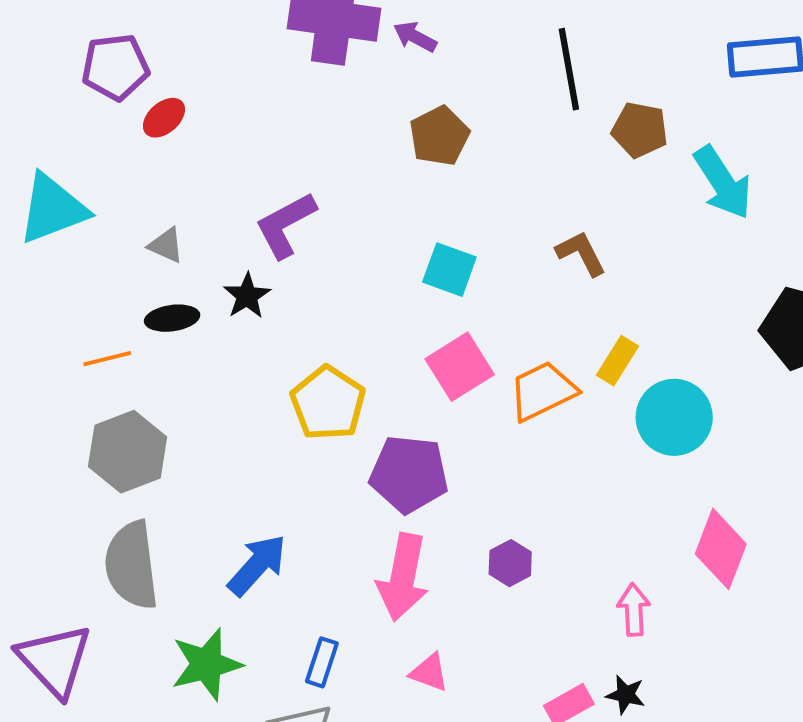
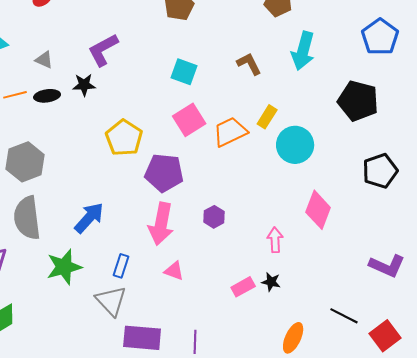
cyan arrow: (723, 182) -> (303, 51), moved, turned 48
black star: (247, 296) -> (84, 85), turned 30
orange line: (107, 359) -> (15, 95), moved

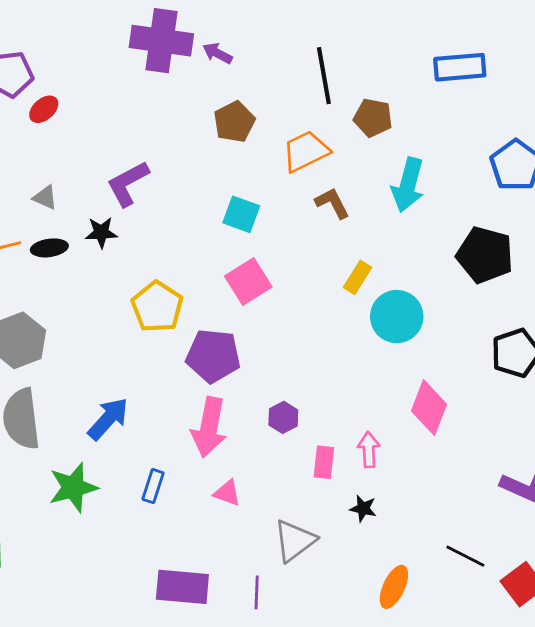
orange trapezoid: (230, 132) -> (306, 151), moved
pink rectangle: (243, 287) -> (324, 462), moved, turned -55
gray triangle: (111, 301) -> (294, 541), moved, turned 36

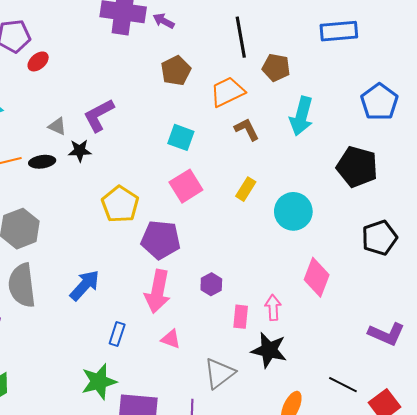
gray triangle: (45, 197) -> (57, 126), moved
yellow rectangle: (358, 277) -> (246, 189), moved
green star: (73, 487) -> (99, 382), moved
black star: (363, 508) -> (269, 350), size x1.8

